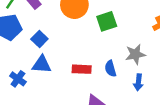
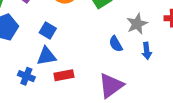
blue square: (39, 39) -> (48, 31), moved
red rectangle: (82, 69) -> (64, 75), moved

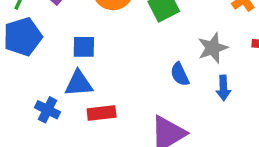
blue square: (48, 31) -> (84, 47), turned -35

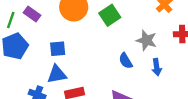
gray star: (213, 48) -> (146, 40), turned -30

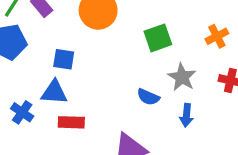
green square: (110, 15) -> (158, 38), moved
blue semicircle: (126, 61) -> (148, 97), turned -49

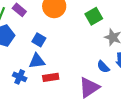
blue square: (64, 59) -> (39, 40), turned 32
blue semicircle: (148, 97) -> (103, 67), moved, turned 32

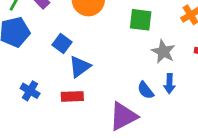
green square: (94, 16) -> (141, 20), turned 30
blue triangle: (37, 61) -> (80, 67), moved, turned -36

